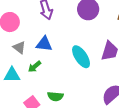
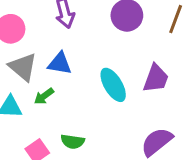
gray triangle: (19, 47) -> (23, 67), size x1.5

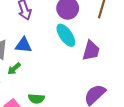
cyan ellipse: (113, 85) -> (66, 35), moved

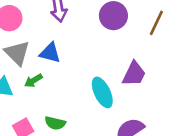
cyan ellipse: (66, 35) -> (102, 92), moved

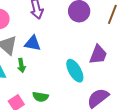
green arrow: (33, 81) -> (21, 65), turned -64

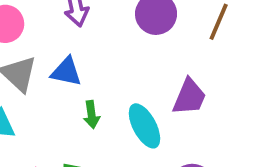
green arrow: (21, 65) -> (92, 115), moved

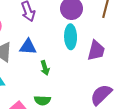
cyan ellipse: (144, 126) -> (71, 37), moved, turned 35

